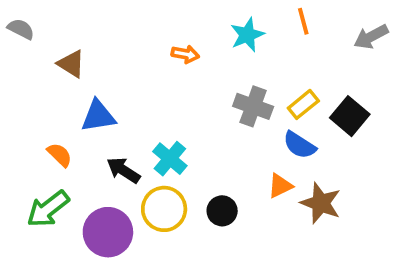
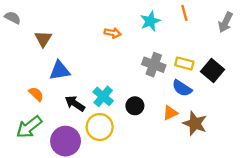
gray arrow: (371, 37) -> (225, 22), turned -36
brown triangle: (71, 64) -> (43, 39), turned 30
yellow rectangle: (303, 104) -> (184, 63), turned 54
black circle: (222, 211) -> (135, 106), moved

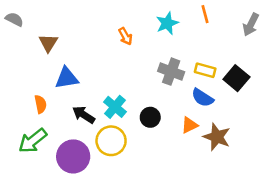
orange arrow: (113, 33) -> (125, 36), turned 49
orange semicircle: (36, 94) -> (40, 104), turned 35

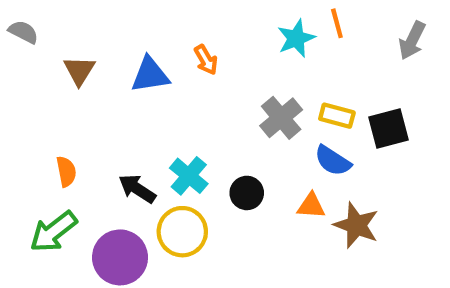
cyan star: (167, 23) -> (296, 38), moved
gray cross: (171, 72) -> (281, 118), turned 30
blue triangle: (67, 78) -> (150, 75), moved
black square: (236, 78) -> (389, 129), turned 35
orange triangle: (189, 125) -> (311, 206), turned 30

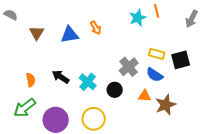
gray cross: (281, 118) -> (129, 67), moved
black arrow: (137, 189) -> (61, 77), moved
brown star: (356, 225) -> (166, 105), turned 30
yellow circle: (182, 232) -> (94, 119), moved

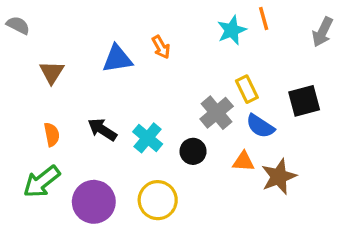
brown triangle: (37, 33) -> (52, 72), moved
yellow rectangle: (157, 54) -> (247, 89), moved, turned 49

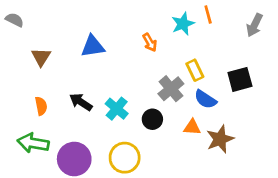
orange arrow: (161, 47) -> (150, 42), moved
green arrow: (42, 182) -> (33, 143), turned 48

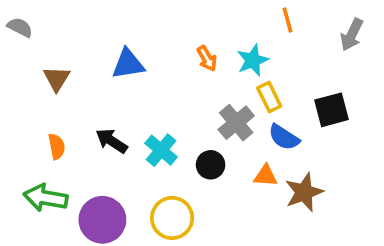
cyan star: (183, 24) -> (253, 60), moved

